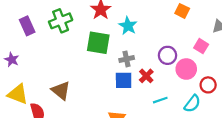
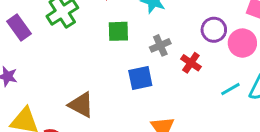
green square: (98, 43) -> (118, 31), size x0.7
blue square: (124, 80) -> (140, 78), moved
cyan line: (160, 100) -> (230, 89), moved

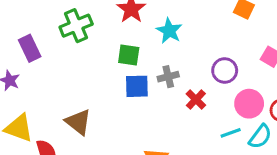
purple rectangle: (19, 28) -> (30, 48), moved
pink circle: (242, 43) -> (249, 104), moved
blue square: (140, 78) -> (137, 86), moved

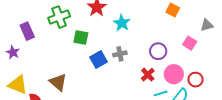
green square: (129, 55) -> (81, 37), moved
blue square: (137, 86) -> (99, 60), turned -30
red cross: (196, 99) -> (148, 75), moved

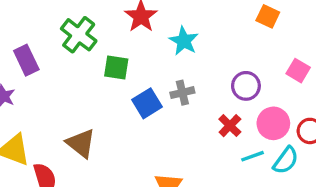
green cross: (59, 17) -> (79, 35), turned -30

